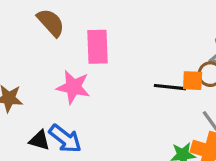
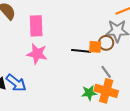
pink star: (73, 87) -> (37, 54), moved

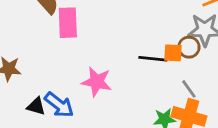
pink rectangle: (36, 26) -> (68, 23), moved
pink star: (37, 54) -> (97, 82), moved

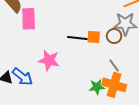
orange square: (173, 53) -> (94, 37), moved
black line: (153, 59) -> (77, 38), moved

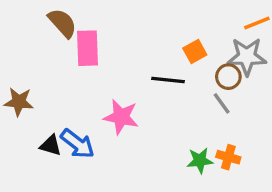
orange square: (94, 37) -> (195, 52), moved, turned -32
gray line: (114, 66) -> (222, 103), moved
orange cross: (114, 85) -> (228, 157), size x0.6

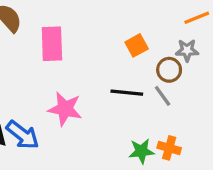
pink rectangle: (88, 48) -> (52, 44), moved
gray star: (247, 57) -> (187, 50), size x0.6
black line: (168, 80) -> (127, 93), moved

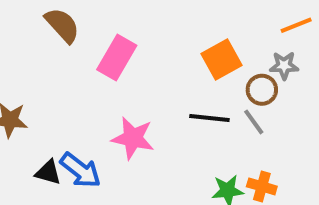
pink rectangle: (52, 44) -> (117, 57), turned 32
orange square: (137, 45) -> (222, 59), size x1.4

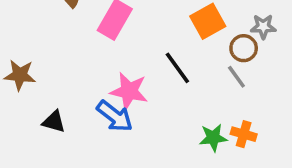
black line: (209, 118) -> (177, 68), moved, turned 48
blue arrow: (80, 170) -> (115, 116), moved

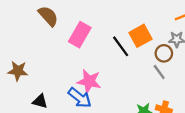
black line: (177, 68) -> (121, 46), moved

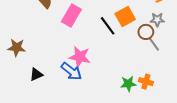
gray line: (159, 72) -> (154, 44), moved
black triangle: (40, 101) -> (36, 74), turned -40

